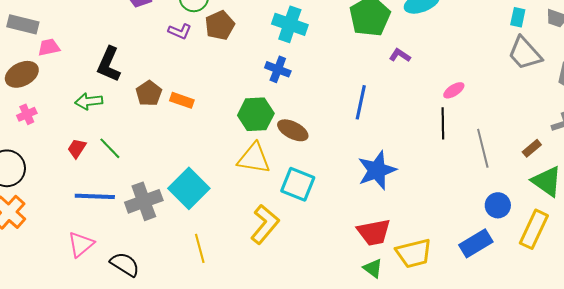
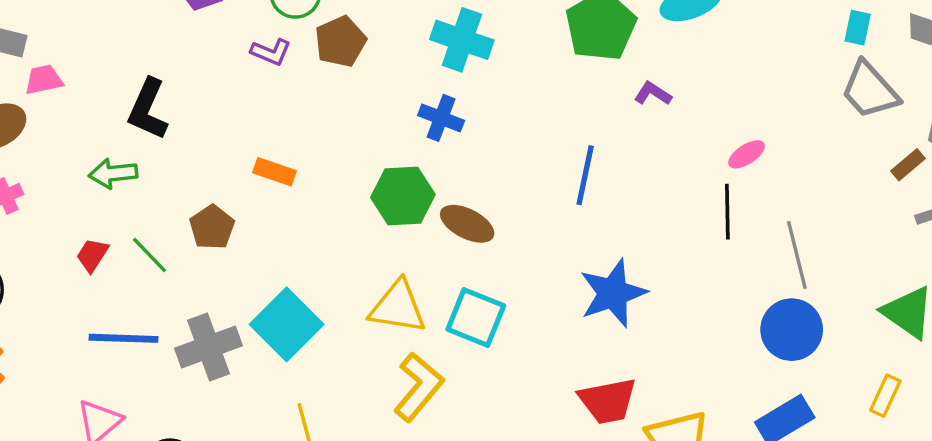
brown pentagon: (149, 93) -> (212, 227), moved
brown rectangle: (532, 148) -> (908, 165), moved
yellow triangle: (254, 158) -> (398, 307), moved
blue circle: (498, 205) -> (792, 330), moved, size x1.4
yellow rectangle: (534, 229) -> (885, 396), size x0.6

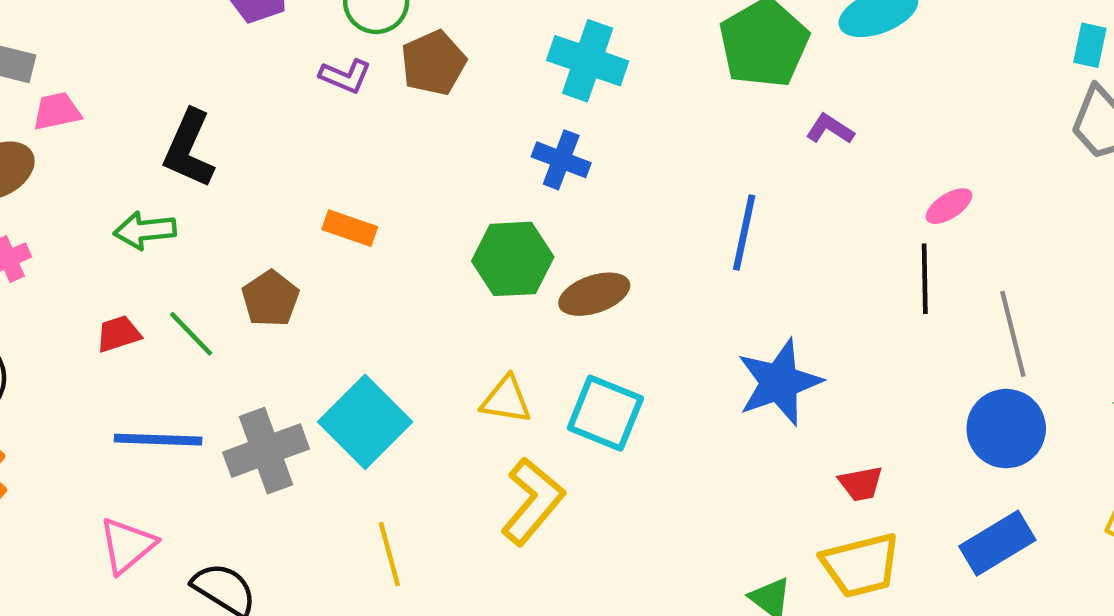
brown ellipse: (467, 224) -> (594, 294), turned -46
red trapezoid: (92, 255) -> (118, 334), turned 39
yellow triangle: (398, 307) -> (506, 400), size x0.7
red trapezoid: (608, 401) -> (861, 484), moved, size x0.6

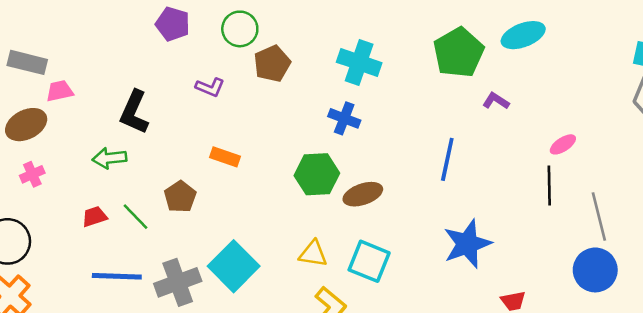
purple L-shape: (345, 76) -> (210, 87), moved

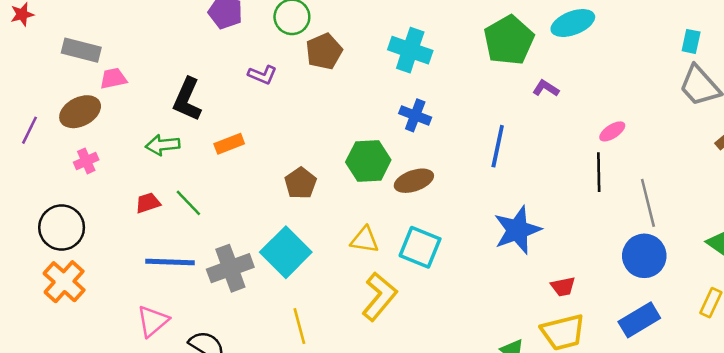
blue cross: (344, 118) -> (415, 115), moved
orange rectangle: (225, 157) -> (229, 144), moved, turned -40
brown pentagon: (180, 197) -> (301, 183), moved

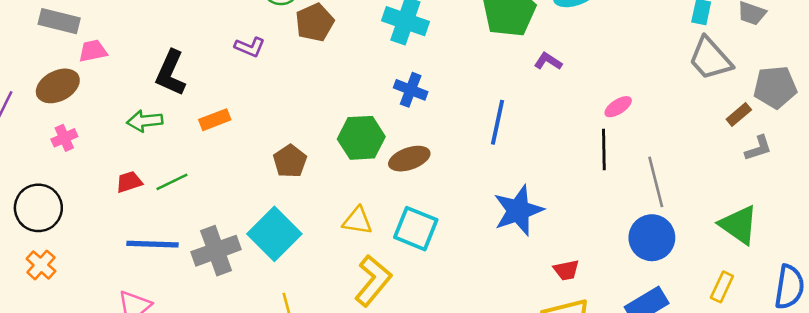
green line: (188, 203) -> (172, 182), turned -72
orange cross: (64, 282) -> (41, 265), size x0.7

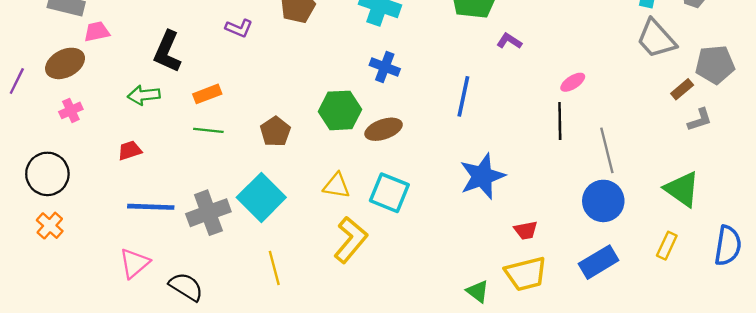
green line: (172, 182) -> (208, 130), moved, turned 32

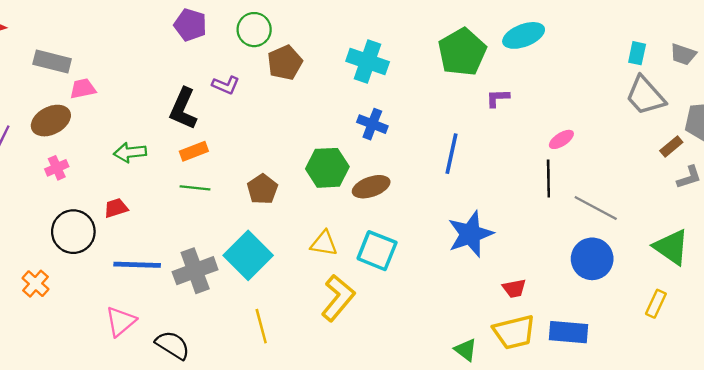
purple L-shape: (509, 41) -> (498, 98), turned -35
black L-shape: (167, 52) -> (183, 109), moved
gray line: (607, 150) -> (596, 208), turned -48
black circle: (47, 174) -> (73, 232), moved
blue rectangle: (599, 262) -> (568, 332), moved, turned 36

